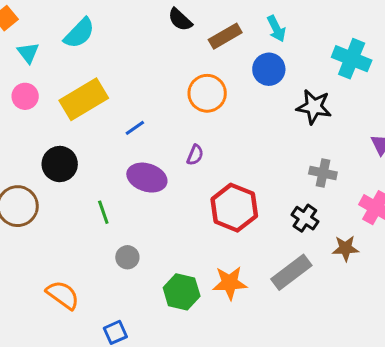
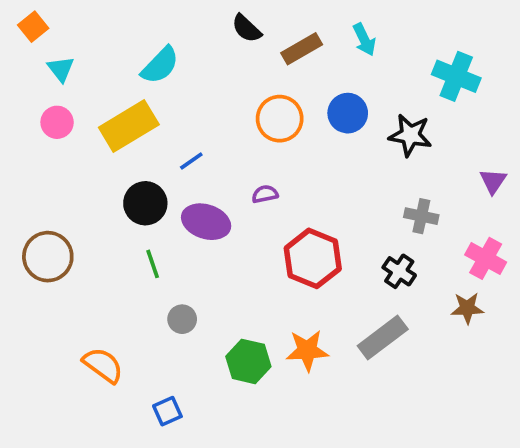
cyan semicircle: (79, 33) -> (160, 65), moved
blue circle: (269, 69) -> (348, 113), moved
purple semicircle: (195, 155) -> (265, 194), turned -125
black circle: (60, 164) -> (145, 203), moved
brown star: (346, 248) -> (467, 308), moved

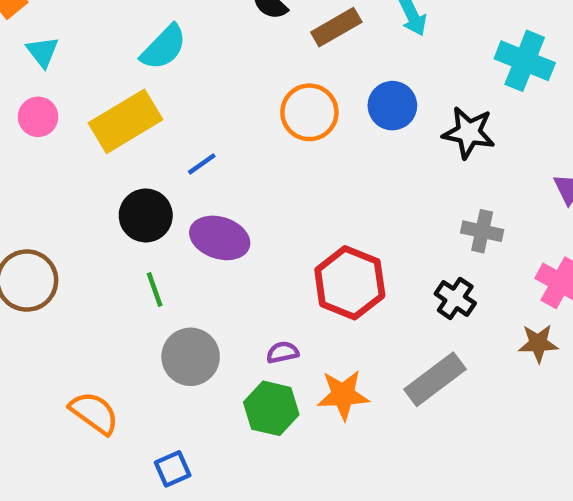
purple semicircle: (265, 194) -> (283, 352), moved
gray circle: (182, 319) -> (191, 357), size x1.6

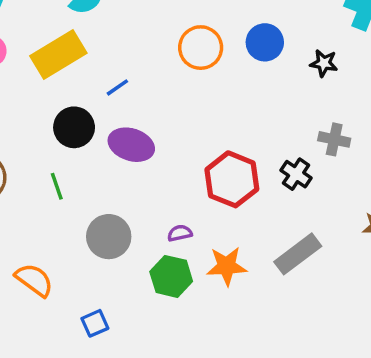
black star: (469, 133) -> (324, 63), size x0.7
green line: (155, 289) -> (57, 186), moved
black cross: (455, 298) -> (296, 174), moved

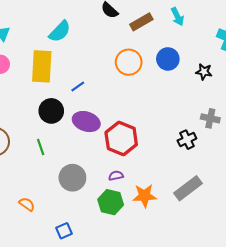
yellow rectangle: (58, 54) -> (42, 66), turned -56
black cross: (296, 174) -> (187, 140), turned 30
red hexagon: (232, 179) -> (121, 138), moved
orange semicircle: (34, 280) -> (27, 204), size x0.7

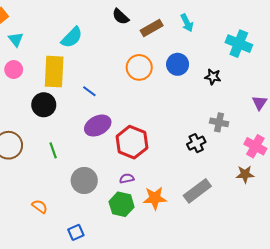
blue line: (78, 87) -> (89, 91), turned 72
black circle: (51, 111) -> (44, 105), moved
purple ellipse: (86, 122) -> (98, 126), turned -45

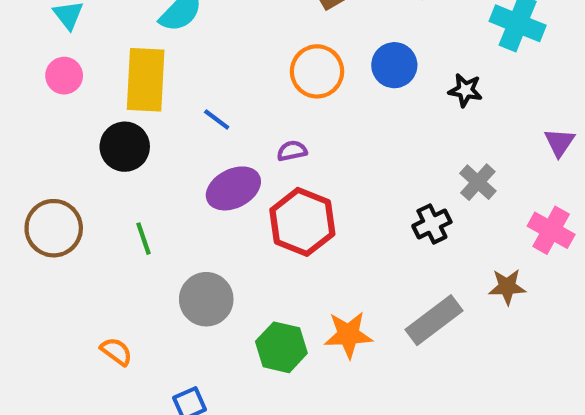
gray cross: (219, 122) -> (478, 182), turned 30
brown star: (245, 174) -> (507, 287), moved
purple semicircle: (127, 178) -> (292, 151), moved

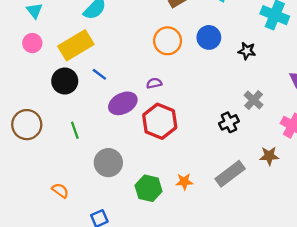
yellow rectangle: (146, 80) -> (76, 45), turned 56
blue line: (217, 119) -> (99, 74), moved
orange star: (348, 335) -> (184, 182), size x0.7

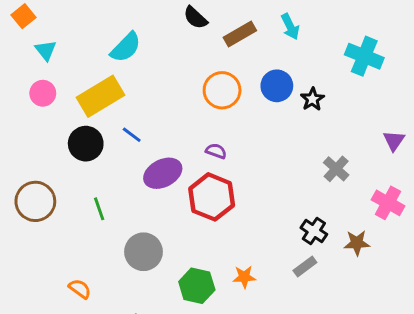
black star: (247, 51) -> (312, 99), moved, turned 30
purple semicircle: (154, 83) -> (216, 151), moved, turned 32
black cross: (229, 122) -> (314, 231), moved, turned -30
gray rectangle: (230, 174) -> (305, 267), size x0.6

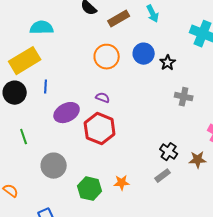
cyan semicircle: (126, 47) -> (42, 28), turned -135
blue line: (132, 135) -> (46, 87), turned 56
gray cross: (336, 169) -> (184, 97), moved, turned -30

